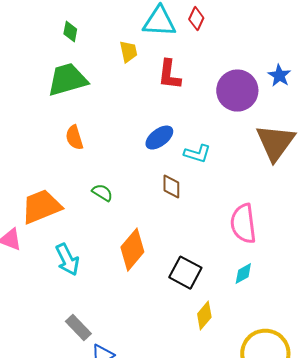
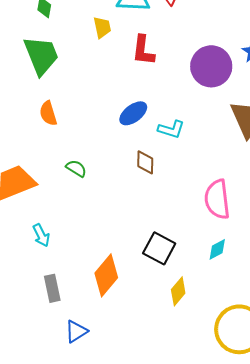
green trapezoid: (67, 80) -> (41, 55), turned 84
orange diamond: (132, 250) -> (106, 275), moved
cyan arrow: (67, 260) -> (41, 235), size x0.7
gray rectangle: (78, 328) -> (52, 288), moved, turned 32

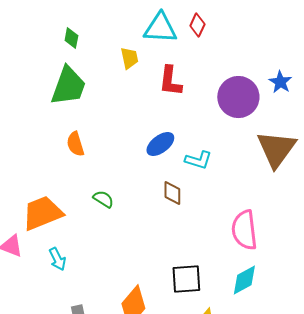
green trapezoid: (41, 55) -> (68, 86), turned 42
cyan arrow: (41, 235) -> (57, 259), moved
black square: (159, 248) -> (186, 279), turned -32
cyan diamond: (217, 249) -> (244, 280), size x1.4

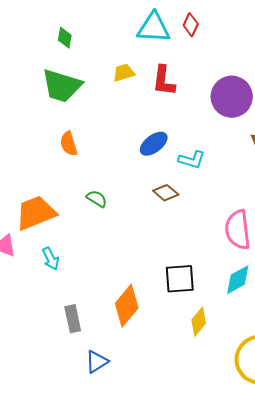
yellow trapezoid: (129, 58) -> (124, 73), moved, turned -95
green trapezoid: (68, 86) -> (62, 86), turned 87
brown diamond: (172, 193) -> (166, 193), turned -50

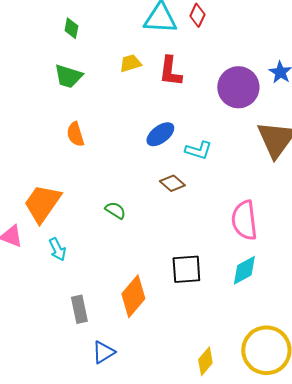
green trapezoid: (62, 86) -> (68, 76), size x0.7
green semicircle: (97, 199) -> (115, 210), moved
orange trapezoid: (36, 213) -> (42, 203), turned -33
yellow diamond: (199, 322) -> (205, 361), moved

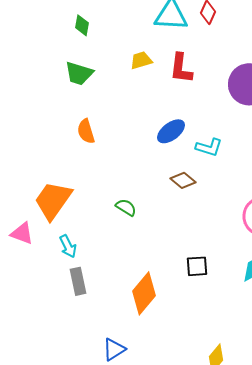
black square: (186, 269) -> (197, 266), size x0.7
gray rectangle: (79, 309) -> (78, 281), moved

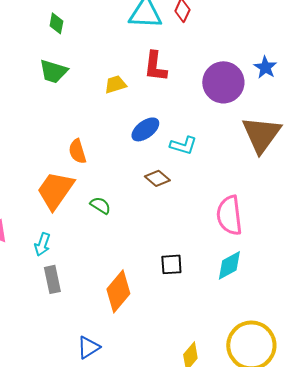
yellow trapezoid: (141, 60) -> (115, 84), moved
orange semicircle: (86, 131) -> (77, 151), moved
orange trapezoid: (53, 200) -> (55, 190), moved
cyan arrow: (68, 246) -> (42, 244), turned 45

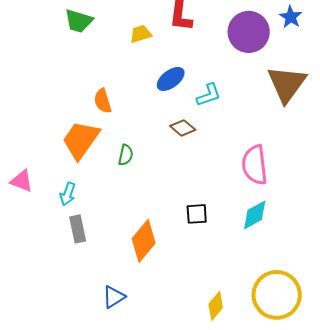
cyan L-shape: (183, 145) -> (209, 95), turned -36
green semicircle: (100, 205) -> (126, 155), turned 70

